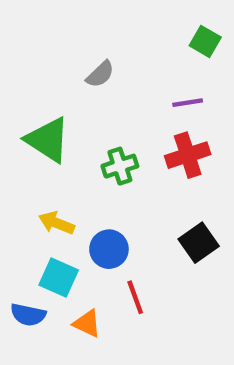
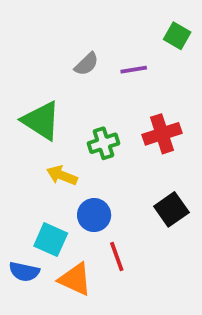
purple line: (188, 103) -> (134, 70), moved
yellow arrow: (56, 223) -> (62, 175), moved
orange triangle: (87, 323) -> (75, 279), size x1.4

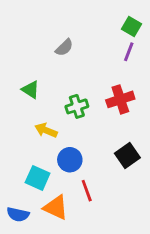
purple line: (134, 70) -> (129, 52), moved, turned -60
green triangle: (41, 121) -> (31, 90), size x0.6
blue semicircle: (24, 272) -> (18, 214), moved

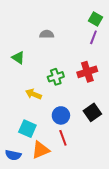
gray semicircle: (64, 48) -> (47, 34), turned -136
green triangle: (31, 90) -> (18, 58), moved
blue circle: (70, 160) -> (61, 115), moved
orange triangle: (56, 207) -> (41, 150), turned -48

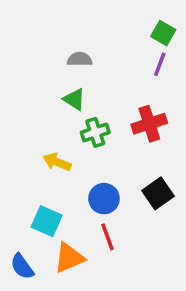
green triangle: (18, 58) -> (74, 99), moved
blue semicircle: (13, 155) -> (22, 267), turned 42

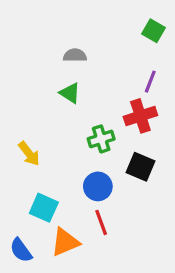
purple line: (160, 64) -> (150, 82), moved
green cross: (95, 132) -> (101, 139), moved
yellow arrow: (57, 162) -> (29, 154), moved, turned -150
black square: (158, 193) -> (140, 167), moved, turned -32

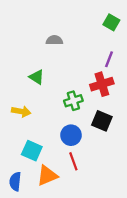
green triangle: (70, 93) -> (37, 77), moved
yellow arrow: (29, 154) -> (21, 111), turned -42
blue semicircle: (21, 250) -> (15, 181), turned 42

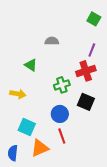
gray semicircle: (54, 40) -> (52, 41), moved

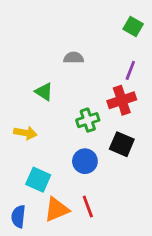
red line: (62, 136) -> (88, 207), moved

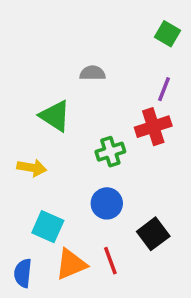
green triangle: (44, 92) -> (55, 116), size x1.4
black square: (122, 144) -> (153, 234), moved, turned 30

